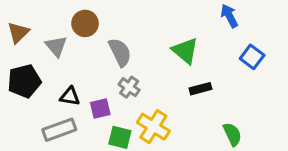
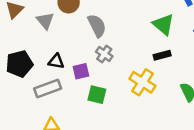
green triangle: (185, 51) -> (163, 24), moved
black pentagon: (24, 81) -> (19, 64), moved
yellow cross: (153, 127) -> (142, 82), moved

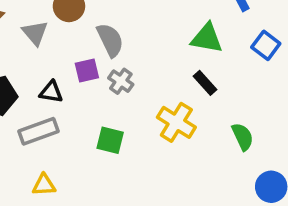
green triangle: (163, 24) -> (207, 38), turned -30
black rectangle: (162, 55) -> (205, 83), turned 63
purple square: (81, 71) -> (87, 70), moved

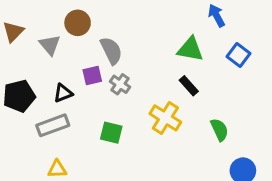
black triangle: (51, 92) -> (63, 93), turned -30

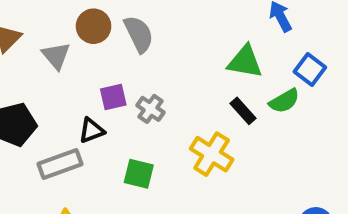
gray semicircle: (111, 51) -> (139, 34), moved
black triangle: (63, 93) -> (92, 130), moved
green semicircle: (219, 130) -> (284, 101), moved, turned 85

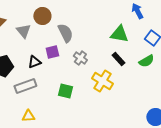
gray semicircle: (139, 34) -> (65, 33), moved
green semicircle: (284, 101) -> (146, 61), moved
gray cross: (151, 109) -> (80, 58), moved
black triangle: (92, 130) -> (34, 62), moved

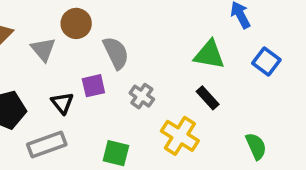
green semicircle: (146, 61) -> (256, 146), moved, turned -84
black triangle: (34, 62) -> (62, 103), turned -48

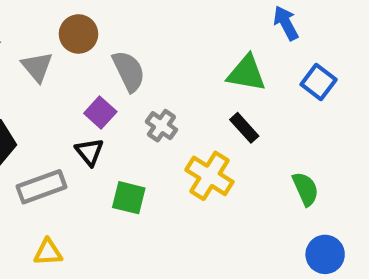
purple square: (93, 86) -> (100, 113), turned -35
black triangle: (62, 103) -> (89, 152), moved

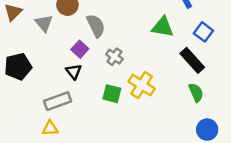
black rectangle: (244, 128) -> (192, 60), moved, size x1.5
gray rectangle: (41, 187) -> (58, 101), moved
green square: (129, 198) -> (112, 94), moved

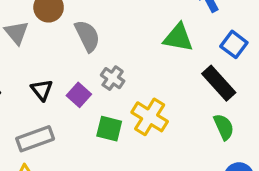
purple square: (80, 49) -> (79, 95), moved
black triangle: (74, 71) -> (42, 90), moved

